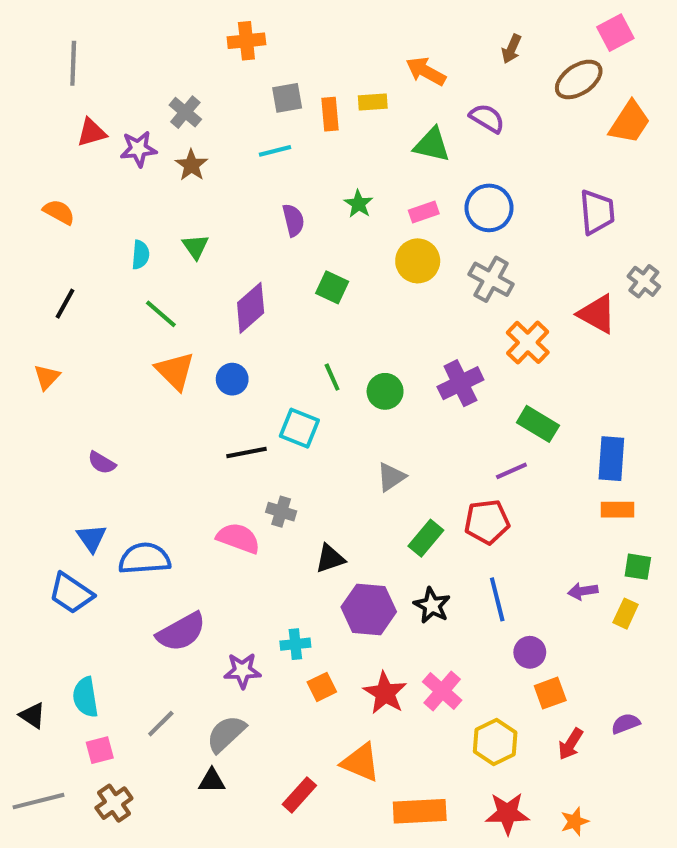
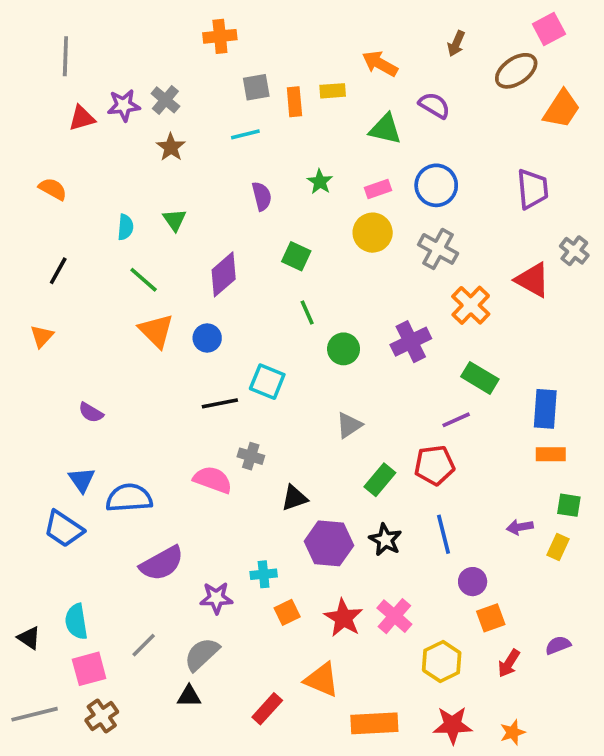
purple star: (138, 149) -> (124, 105), moved
green line: (332, 377) -> (307, 313), moved
pink square: (100, 750) -> (89, 669), size x1.4

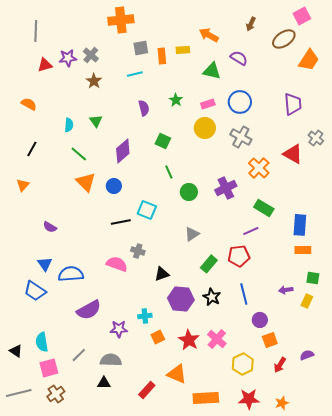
orange cross: (220, 36) -> (121, 20), size x1.4
gray semicircle: (202, 654) -> (111, 360), turned 45

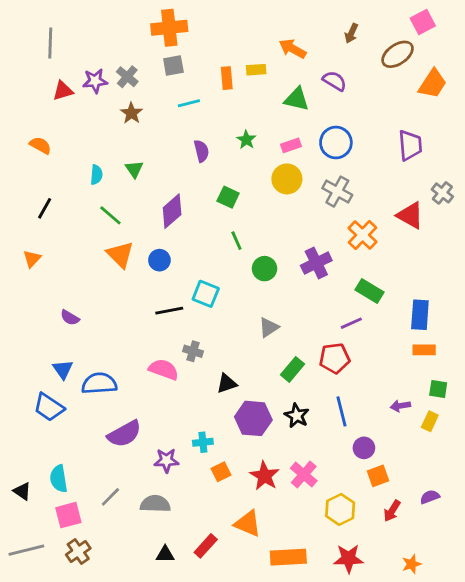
gray square: (141, 48) -> (173, 65), moved
black triangle: (104, 383) -> (165, 554), moved
orange star: (282, 403) -> (412, 564), moved

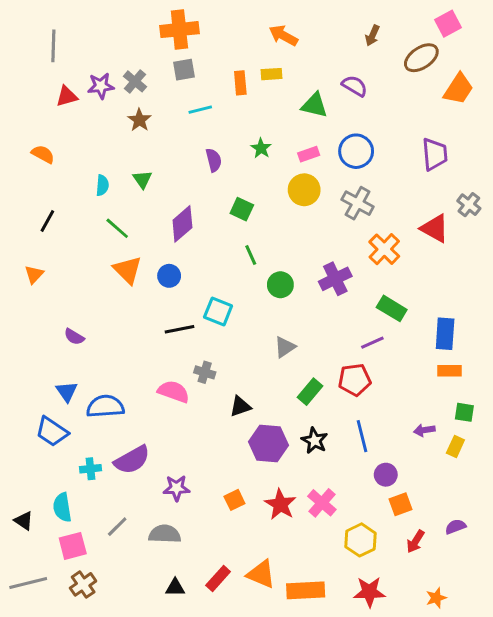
orange arrow: (293, 49) -> (283, 35), moved
cyan cross: (203, 442) -> (90, 469), moved
orange triangle: (248, 523) -> (261, 574), moved

